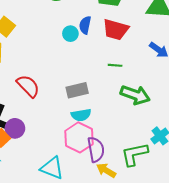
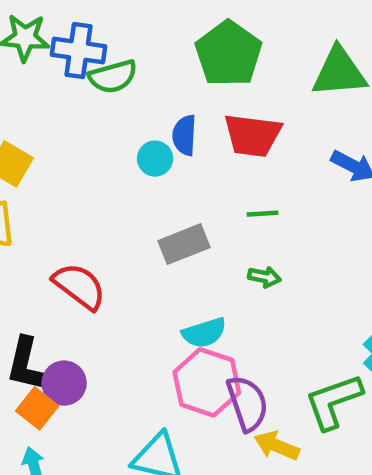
gray rectangle: (77, 90) -> (184, 244), moved
green arrow: (135, 95) -> (264, 277), moved, size x0.5

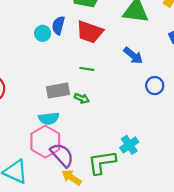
gray rectangle: (184, 244) -> (58, 91), moved
purple semicircle: (247, 403) -> (62, 155), turned -35

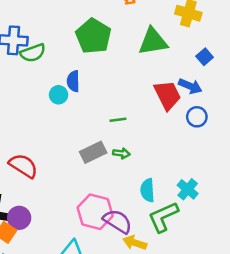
red trapezoid: (90, 32) -> (167, 95), moved, turned -120
blue arrow: (133, 56) -> (190, 86), moved
cyan semicircle: (49, 118) -> (147, 190), moved, turned 108

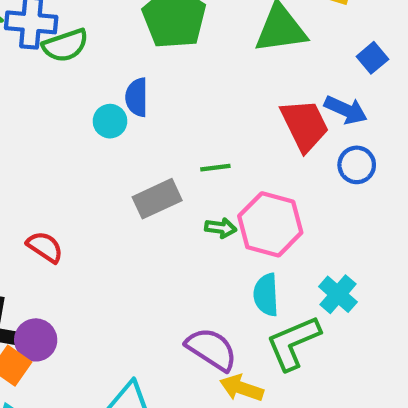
gray rectangle: (93, 152) -> (157, 199), moved
red semicircle: (23, 166) -> (45, 247), size x0.7
pink hexagon: (95, 212) -> (270, 224), moved

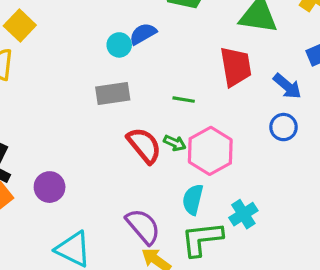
blue semicircle: (137, 97) -> (143, 34), turned 44
red trapezoid: (305, 125) -> (236, 67), moved
gray rectangle: (157, 199) -> (113, 93), moved
red semicircle: (45, 247) -> (144, 145), moved, size x1.4
purple circle: (36, 340) -> (50, 187), moved

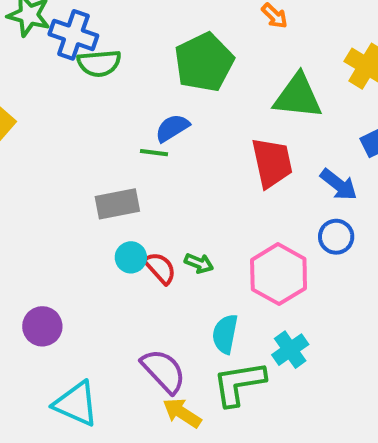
blue semicircle: (143, 34) -> (172, 128), moved
cyan circle: (119, 45) -> (131, 257), moved
green line: (184, 100) -> (154, 153), moved
red semicircle: (144, 145) -> (160, 268), size x0.7
pink hexagon: (210, 151) -> (279, 274), moved

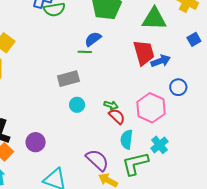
blue arrow: (339, 185) -> (161, 61), moved, turned -54
red semicircle: (160, 268) -> (117, 116), moved

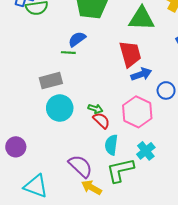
blue arrow: (161, 61) -> (141, 74), moved
cyan circle: (77, 105) -> (60, 108), size x1.6

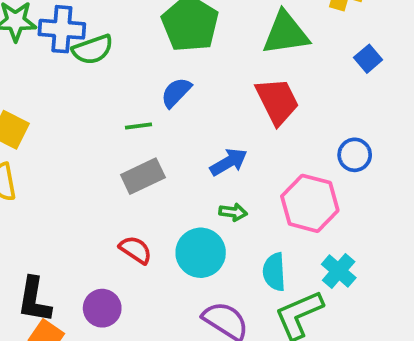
green line: (68, 53) -> (139, 126), moved
blue arrow: (141, 74) -> (229, 162), moved
cyan circle: (60, 108) -> (201, 253), moved
red semicircle: (101, 121) -> (136, 250), moved

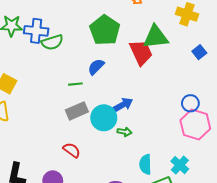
red trapezoid: (277, 101) -> (141, 52), moved
pink hexagon: (310, 203) -> (195, 124), moved
cyan circle: (201, 253) -> (104, 118), moved

